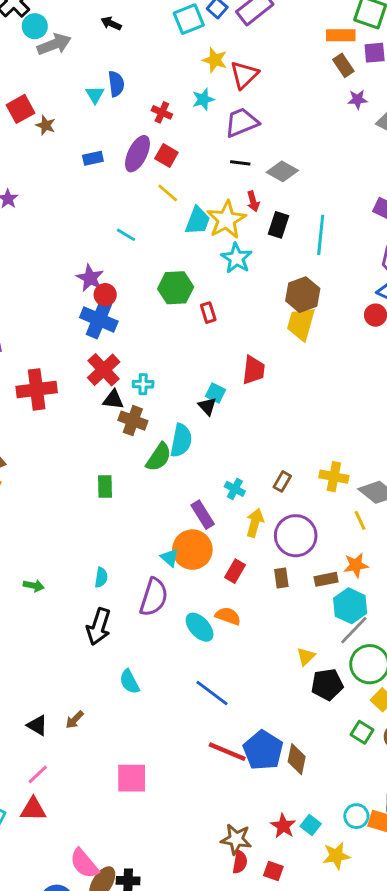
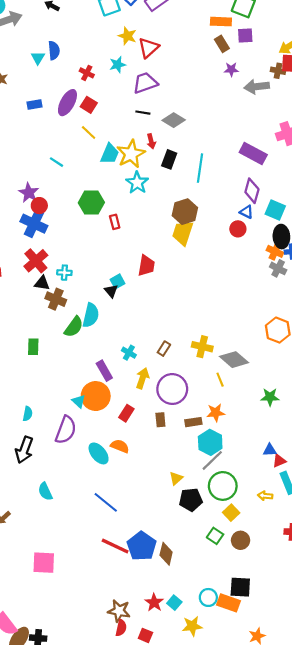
cyan square: (215, 393) -> (118, 281), turned 32

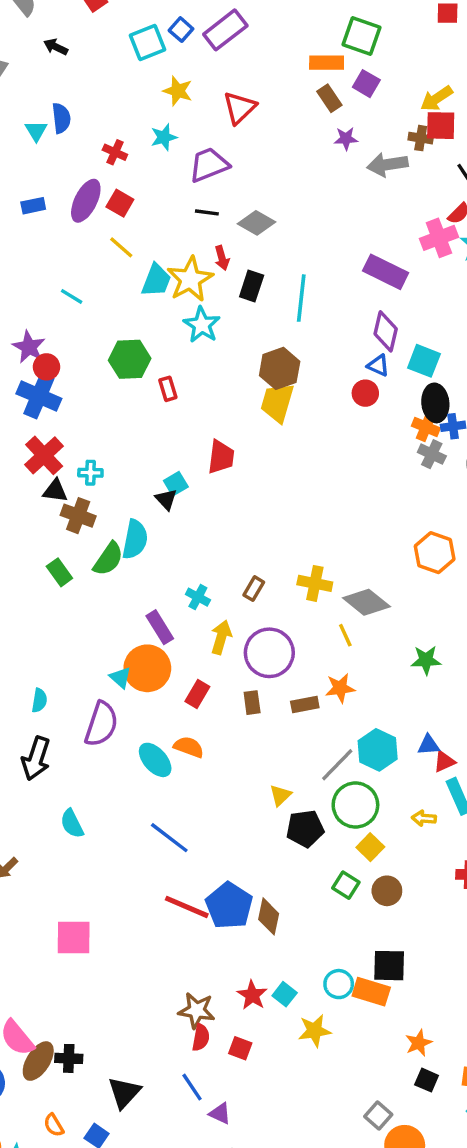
purple square: (245, 36) -> (366, 84), turned 35
red triangle: (149, 48) -> (240, 108), moved
green rectangle: (33, 347) -> (59, 572), moved, turned -35
cyan hexagon: (210, 442) -> (378, 750), moved

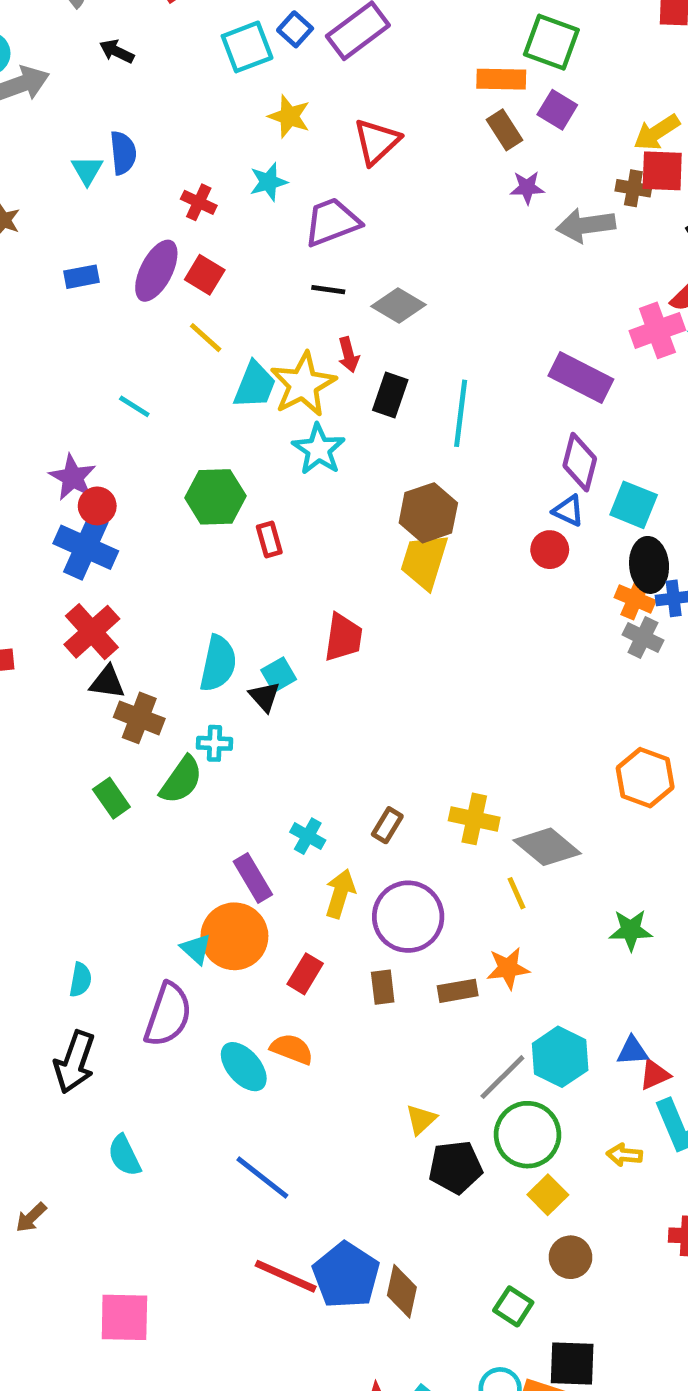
cyan cross: (90, 473) -> (214, 743), moved
cyan semicircle: (135, 539) -> (218, 664), moved
green square: (346, 885) -> (513, 1306), moved

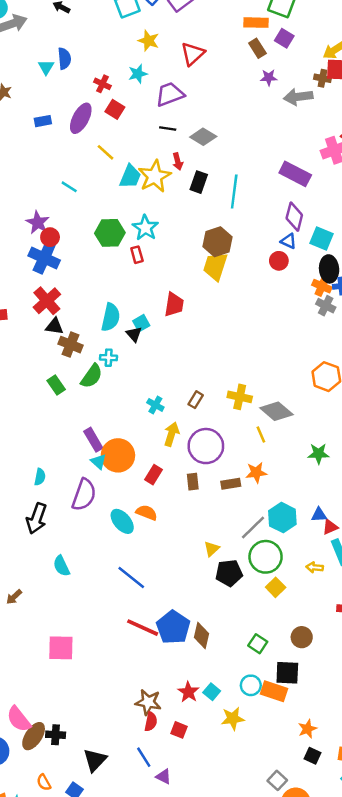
red square: (205, 275) -> (115, 109), moved
cyan star: (319, 449) -> (145, 228), moved
purple rectangle: (253, 878) -> (93, 440), moved
brown circle: (570, 1257) -> (302, 637), moved

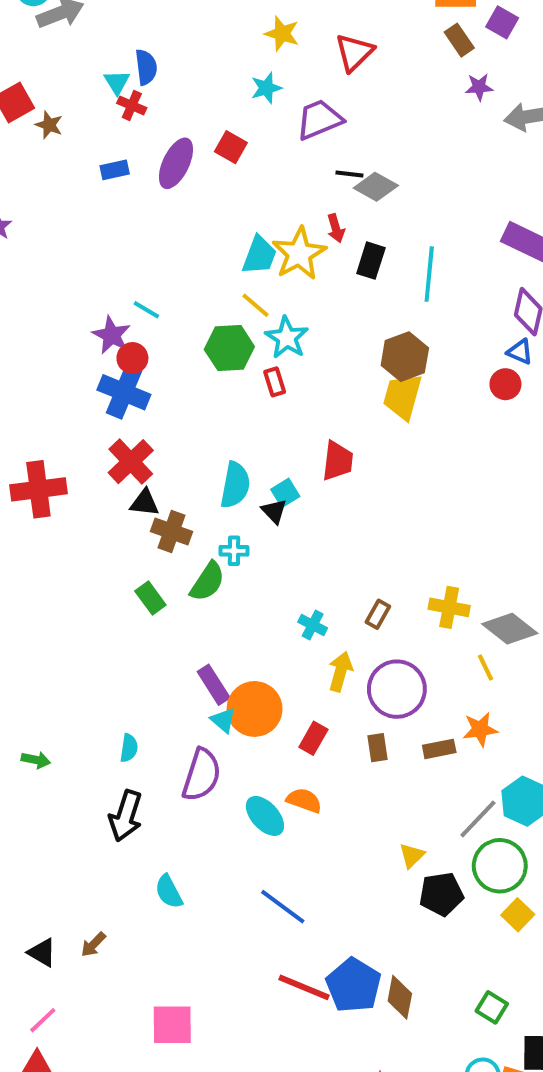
red cross: (102, 84) -> (132, 106), moved
black line: (168, 129) -> (349, 174), moved
yellow line: (106, 152) -> (256, 305), moved
cyan line: (69, 187) -> (146, 310), moved

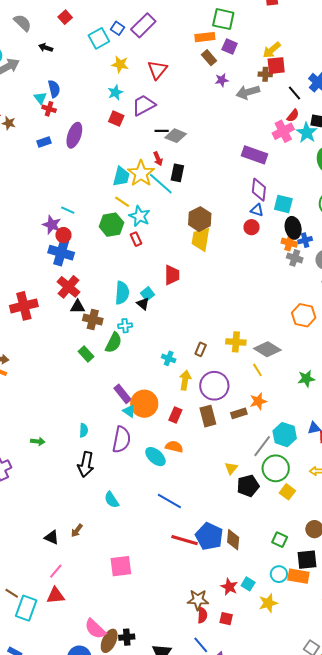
red square: (231, 147) -> (116, 119), moved
cyan line: (429, 274) -> (161, 184), moved, turned -48
brown rectangle: (377, 748) -> (208, 416), size x1.5

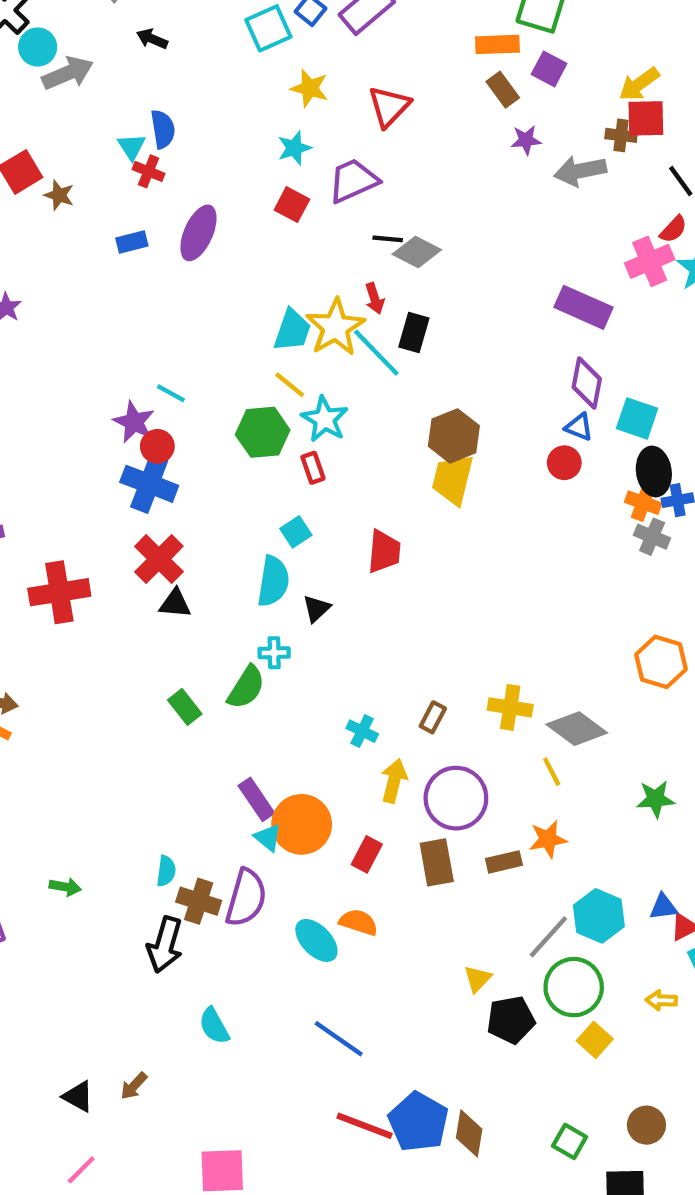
cyan square: (147, 294) -> (296, 532), moved
black triangle: (143, 304) -> (317, 608), turned 32
brown cross: (93, 320) -> (199, 901), moved

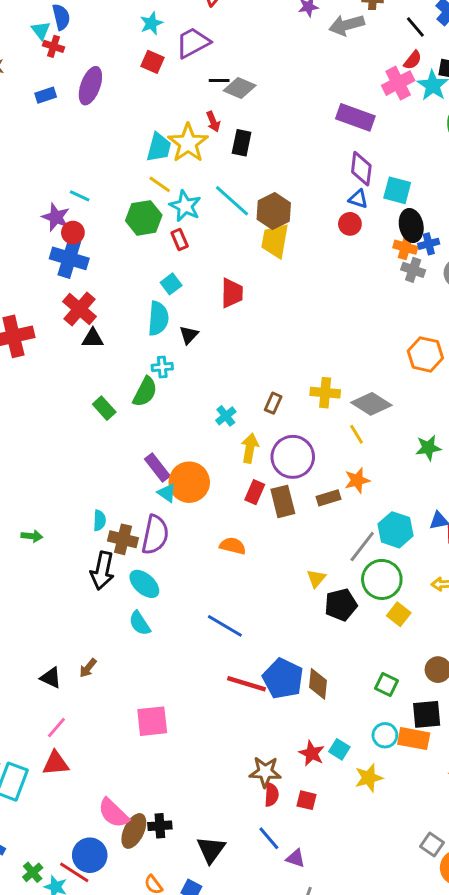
cyan line: (376, 353) -> (232, 201), moved
cyan cross: (362, 731) -> (226, 416), turned 30
red rectangle: (367, 854) -> (255, 492), moved
cyan ellipse: (316, 940) -> (144, 584), moved

